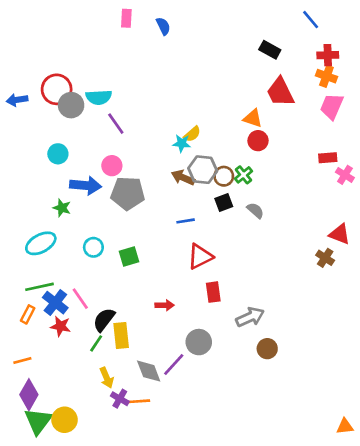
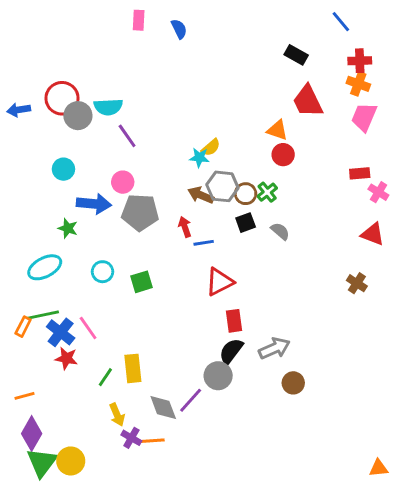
red triangle: (340, 234) -> (373, 234), moved
red arrow: (165, 305) -> (185, 227), moved, turned -108
orange rectangle: (28, 314) -> (23, 327), moved
black semicircle: (104, 320) -> (231, 351), moved

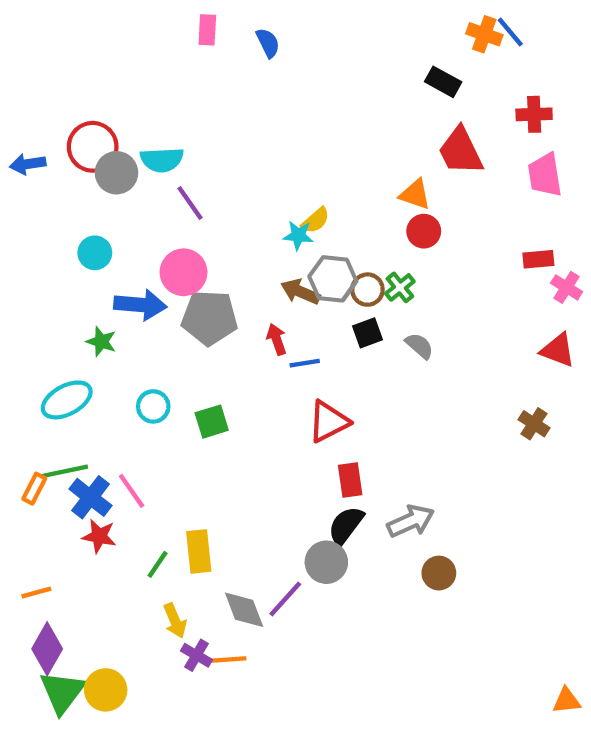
red cross: (360, 61) -> (534, 114), moved
orange cross: (358, 84) -> (484, 34), moved
pink trapezoid: (364, 117) -> (545, 175), turned -32
pink circle: (123, 182) -> (184, 272), size x1.4

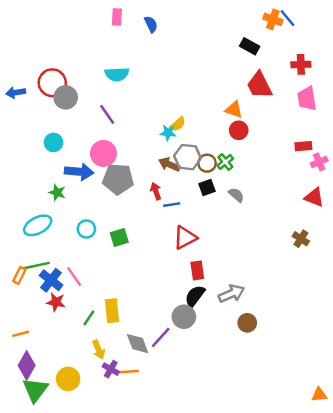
cyan semicircle: (162, 160) -> (117, 74), moved
pink cross: (567, 287) -> (319, 162), turned 35
yellow circle: (106, 690) -> (68, 379), moved

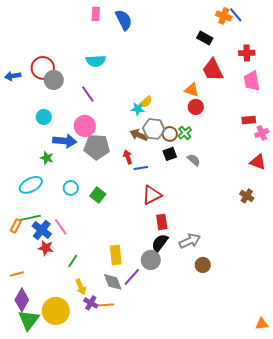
blue semicircle: (151, 24) -> (124, 20), size x1.5
green square: (119, 238) -> (98, 195), turned -35
yellow rectangle: (112, 311) -> (116, 255), moved
yellow circle: (68, 379) -> (56, 311), size x1.4

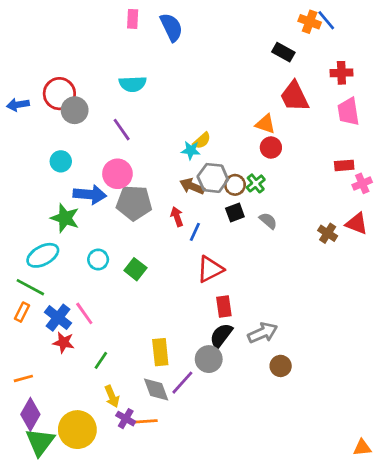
green star: (47, 158) -> (65, 218), size x1.5
blue line: (141, 168) -> (195, 232), turned -56
brown cross: (247, 196) -> (328, 233), moved
green line: (30, 218) -> (30, 287), moved, turned 40

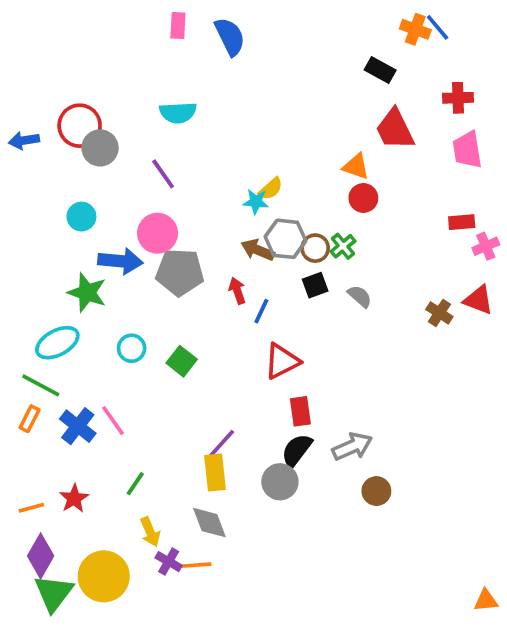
red star: (64, 342) -> (74, 498), moved, turned 30
purple line: (182, 383) -> (221, 445), moved

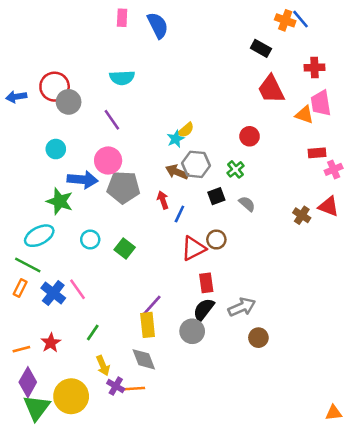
orange triangle: (356, 166) -> (304, 115), moved
cyan star: (256, 202) -> (176, 139), turned -30
brown circle: (315, 248) -> (216, 240), moved

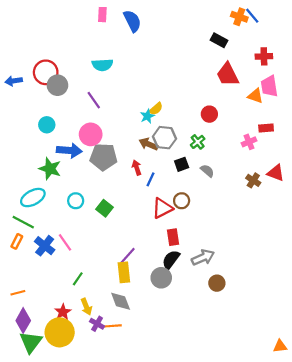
pink cross: (334, 169) -> (249, 142), moved
red star: (51, 343) -> (63, 312), moved

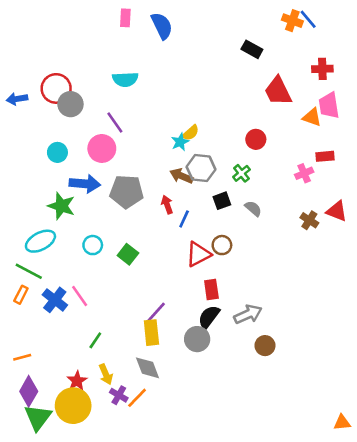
black rectangle: (219, 40) -> (252, 49), moved
pink circle: (91, 134) -> (102, 148), moved
orange line: (112, 326) -> (137, 398), turned -42

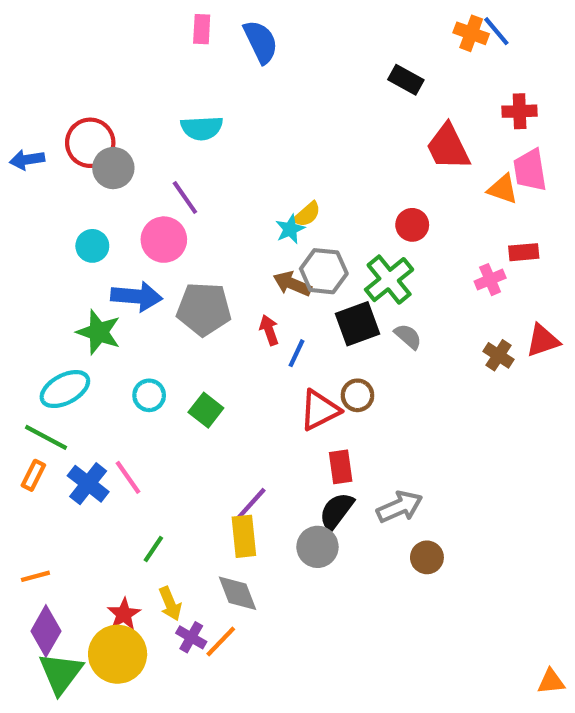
green cross: (241, 173) -> (389, 280), size x1.6
black square: (222, 201) -> (357, 324), size x1.5
red triangle: (337, 211) -> (543, 341), turned -40

